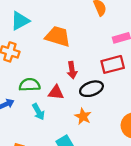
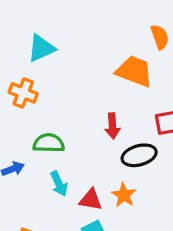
orange trapezoid: (58, 36) -> (134, 71), moved
red triangle: (56, 92) -> (91, 200), moved

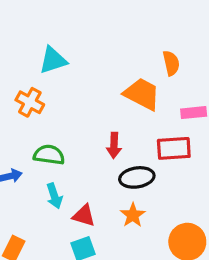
orange star: (124, 195) -> (133, 215), moved

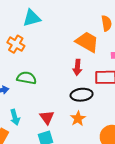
red arrow: (114, 145) -> (77, 67), moved
cyan arrow: (54, 196) -> (15, 117), moved
red triangle: (84, 216) -> (47, 117), turned 35

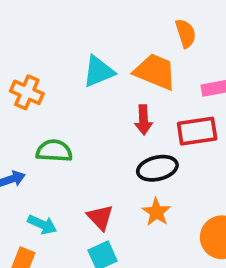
cyan triangle: (32, 18) -> (99, 71), moved
cyan arrow: (15, 117) -> (42, 225), turned -42

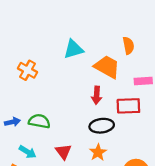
cyan triangle: (99, 71) -> (73, 49), moved
green semicircle: (54, 151) -> (39, 121), moved

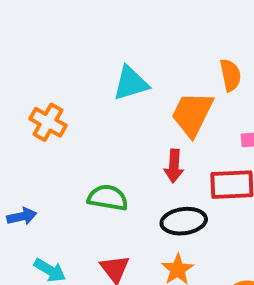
orange trapezoid: (107, 67) -> (192, 114), turned -92
green semicircle: (39, 121) -> (108, 198), moved

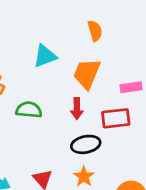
orange semicircle: (230, 75) -> (95, 31), moved
green semicircle: (108, 198) -> (29, 110), moved

